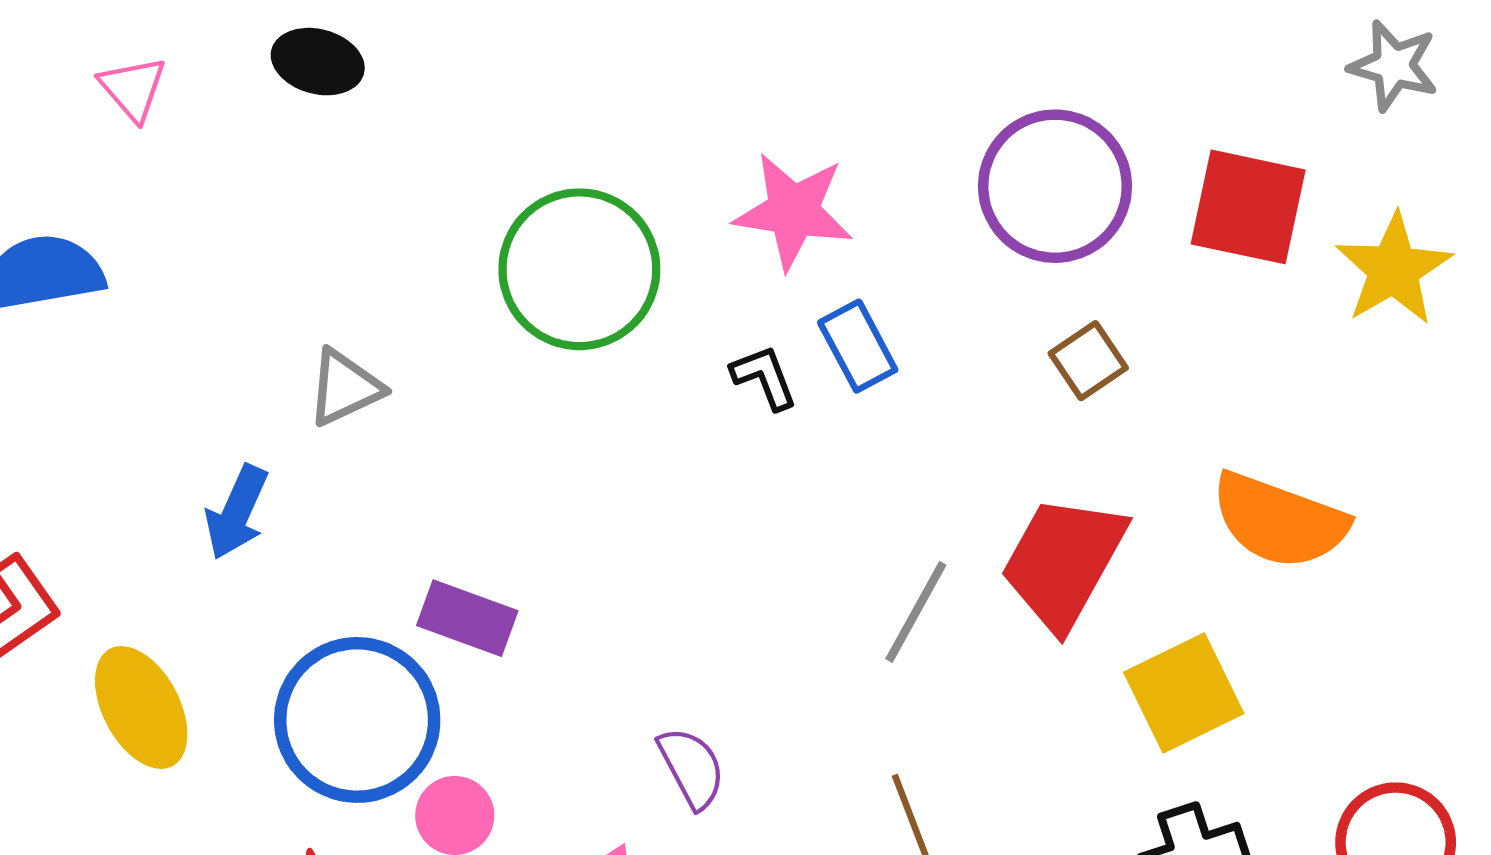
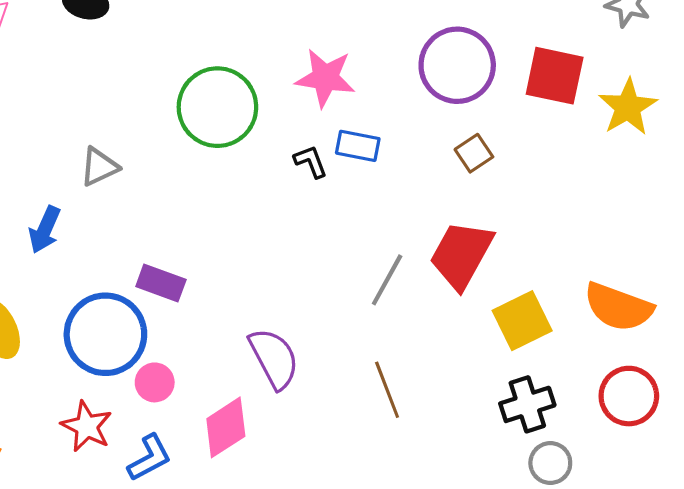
blue rectangle: (858, 346) -> (358, 146), turned -51
orange semicircle: (1279, 521) -> (618, 307), moved
purple semicircle: (692, 768) -> (274, 358), size x1.5

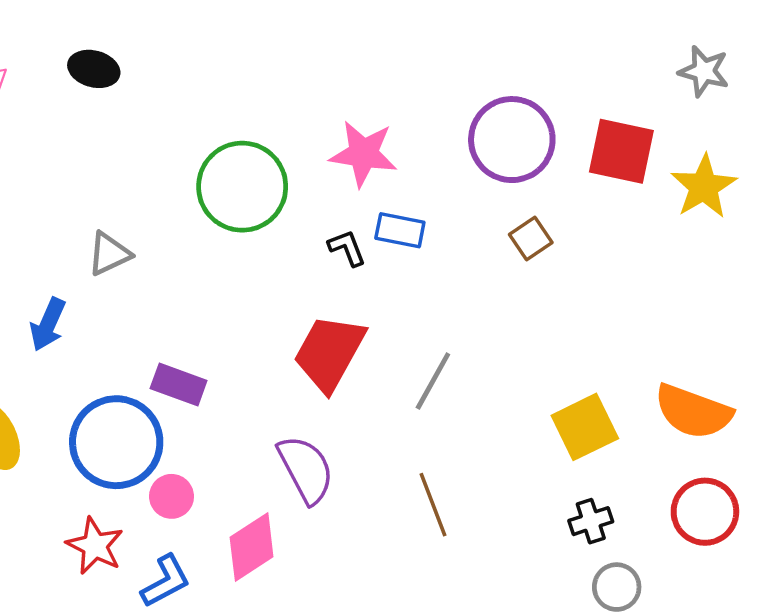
red trapezoid: (461, 255) -> (329, 353), moved
black cross: (527, 404) -> (591, 521), size x0.7

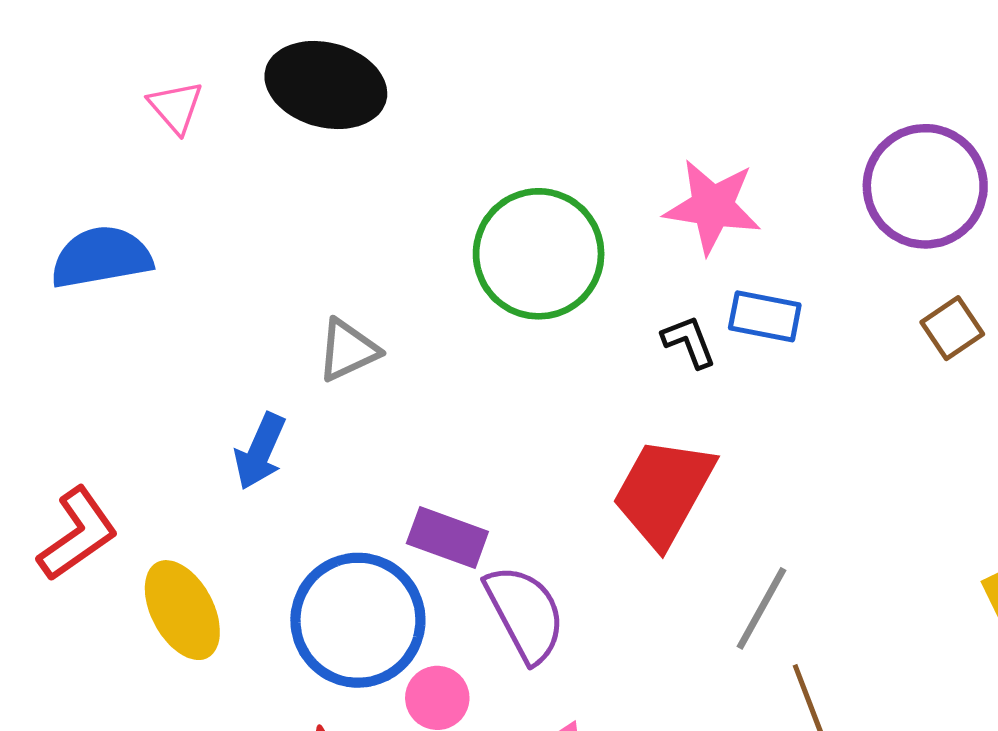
black ellipse: (94, 69) -> (326, 85), size x1.6
gray line: (433, 381) -> (761, 608), moved
purple semicircle: (306, 469) -> (525, 613), moved

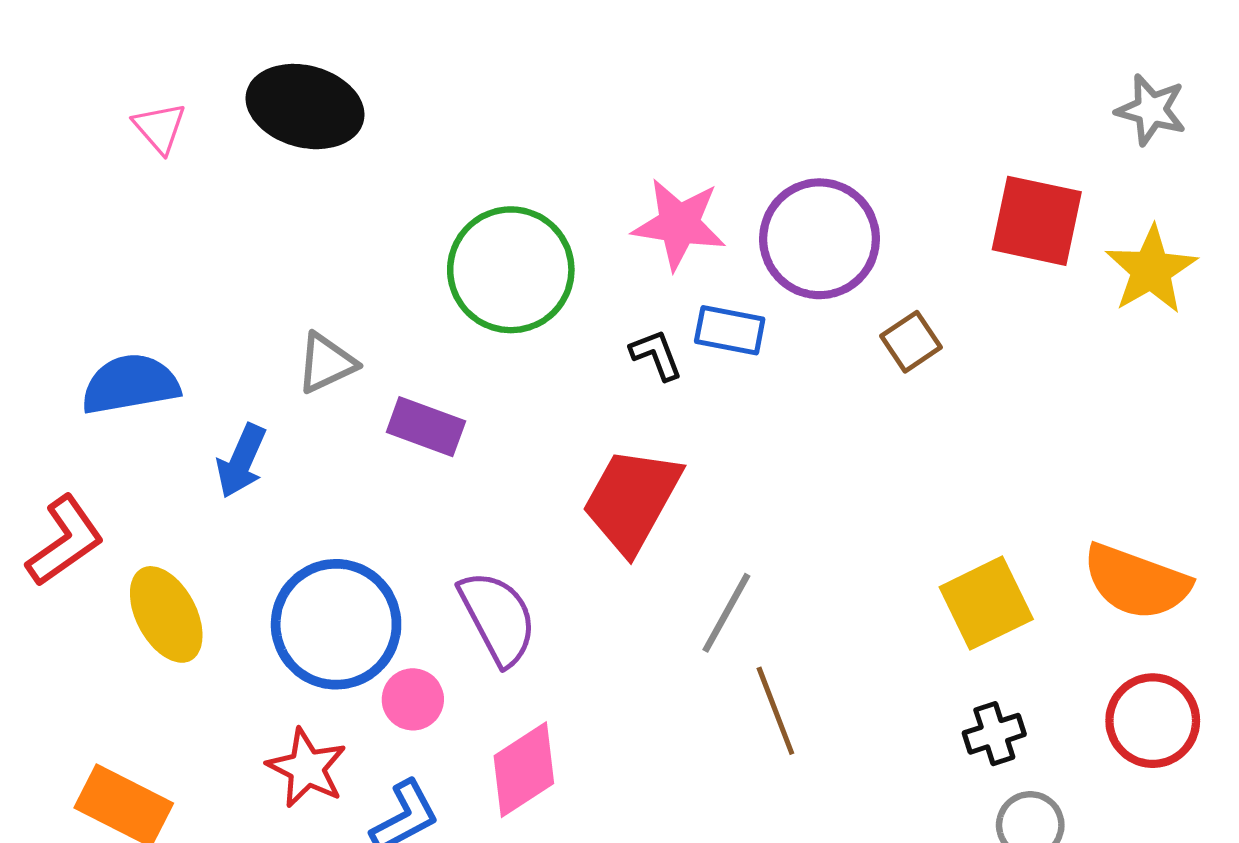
purple circle: (925, 186) -> (820, 239), moved
blue semicircle: (101, 257) -> (130, 384), moved
purple rectangle: (447, 537) -> (426, 427), moved

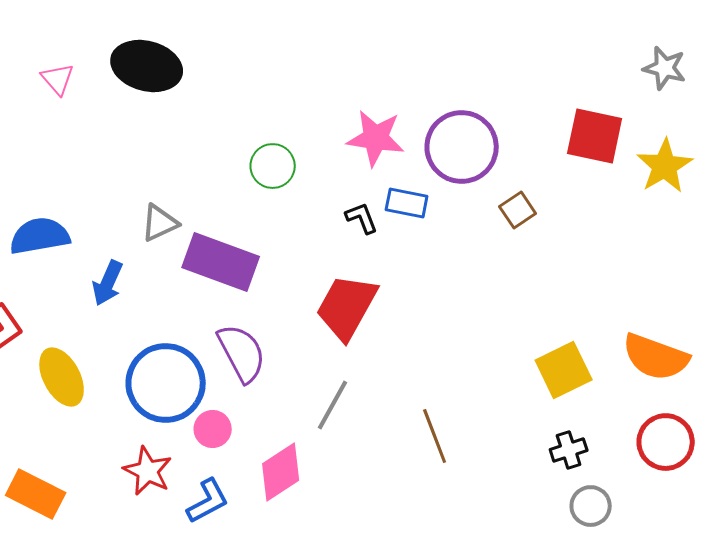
green circle: (511, 270) -> (273, 166), size x0.6
purple rectangle: (426, 427) -> (221, 262), size x1.6
gray line: (726, 613) -> (333, 405), moved
purple semicircle: (498, 618) -> (242, 353), moved

